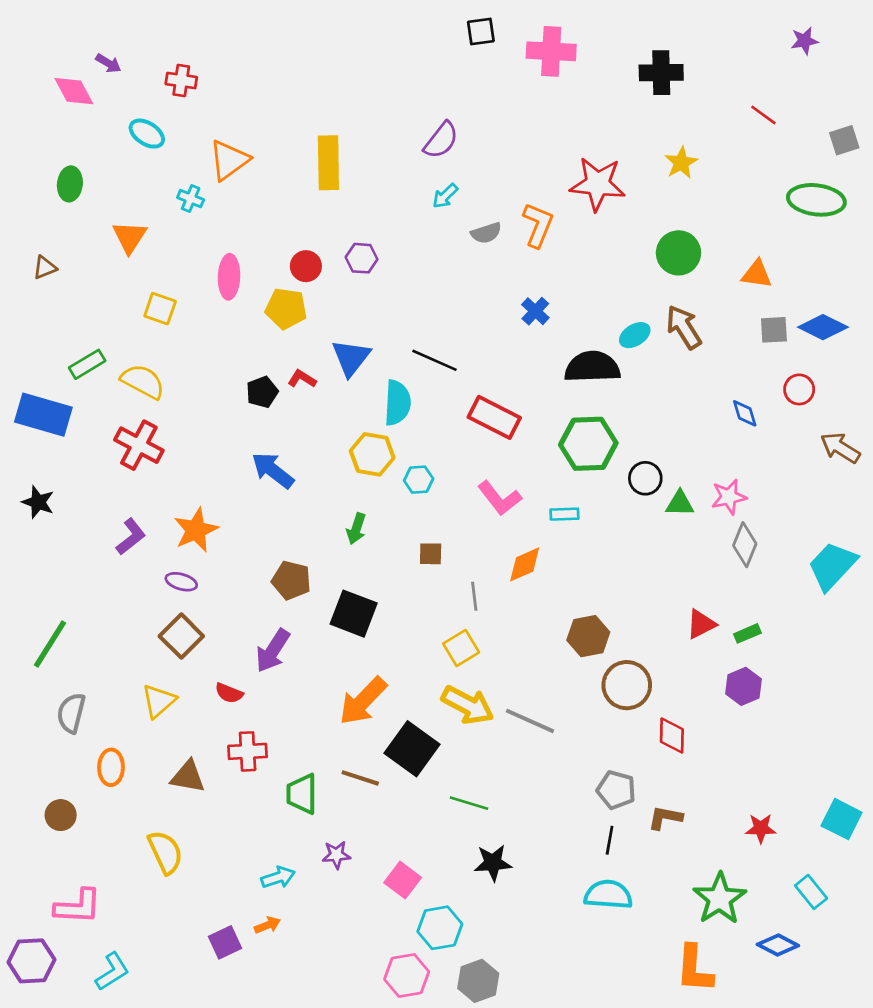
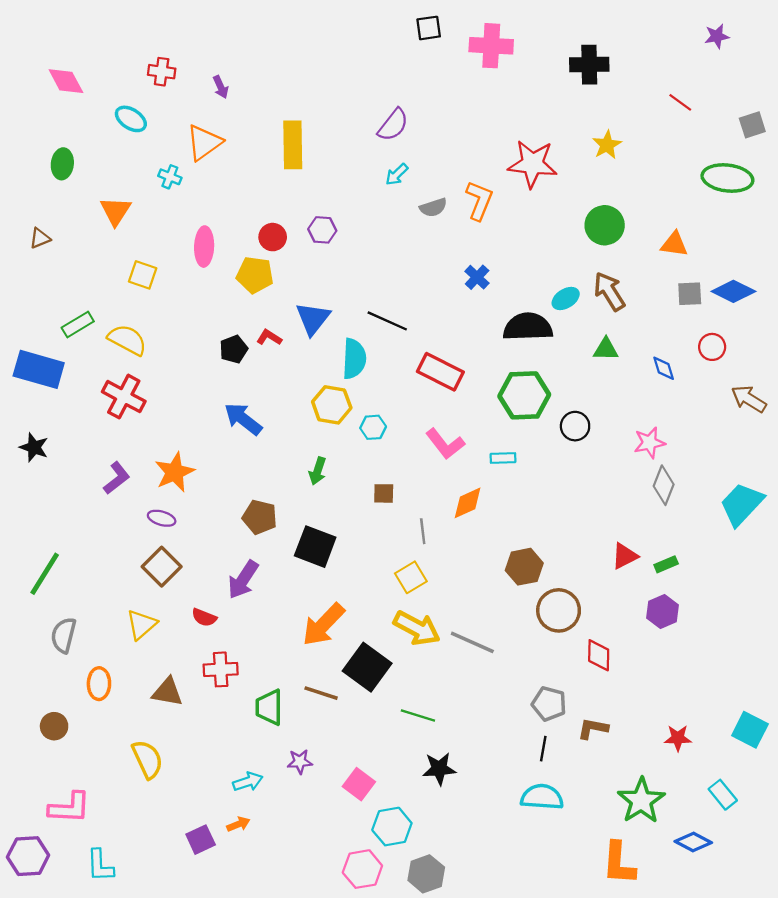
purple arrow: (108, 63) -> (221, 87), moved, turned 35
green triangle: (680, 503) -> (606, 349), moved
cyan L-shape: (112, 972) -> (100, 866), turned 120

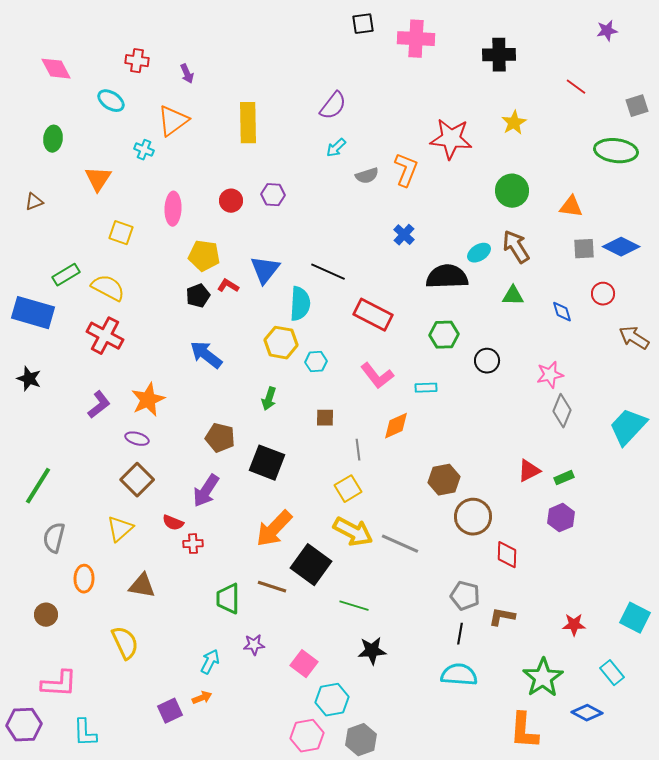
yellow pentagon: (255, 275) -> (204, 256), moved
green hexagon: (524, 395) -> (444, 335), size x0.7
red cross: (221, 669) -> (193, 544), moved, size x0.7
cyan arrow: (248, 782) -> (210, 662), turned -45

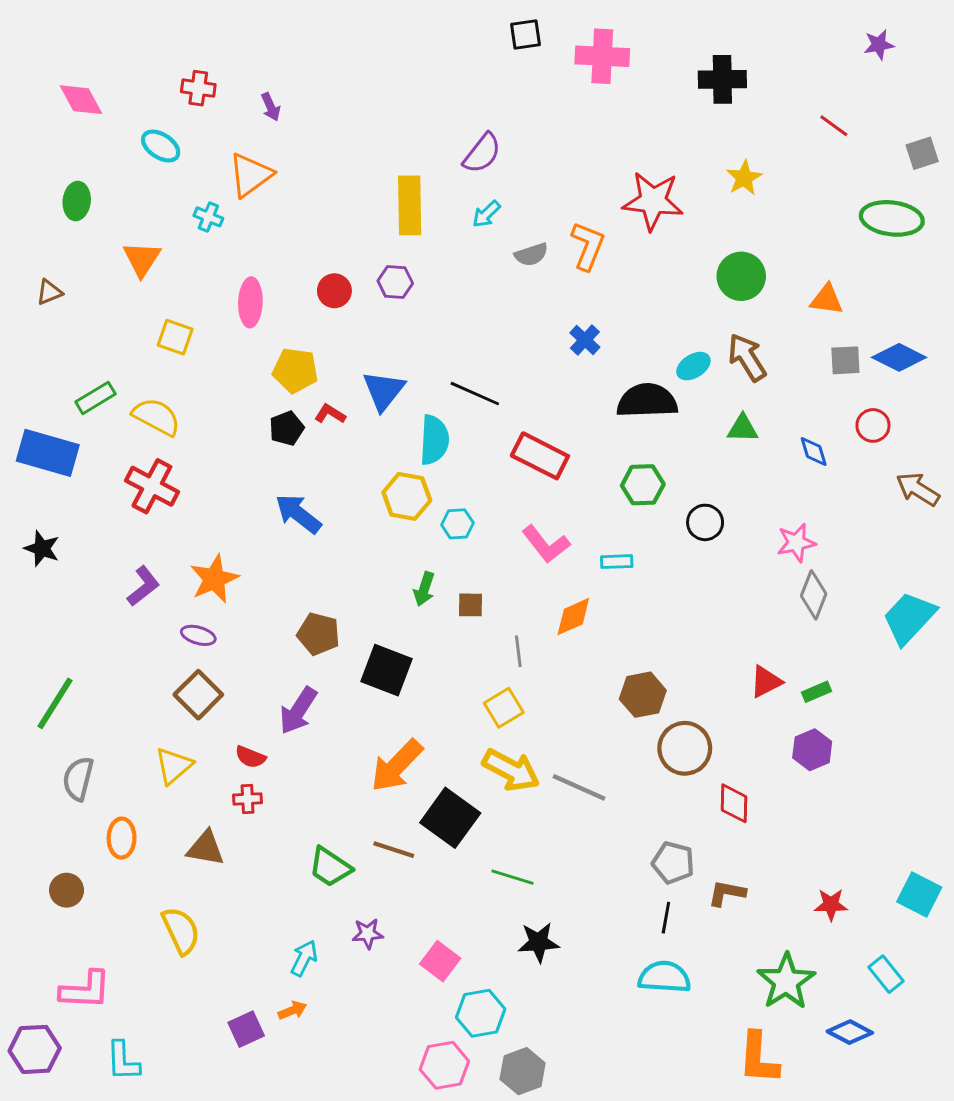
yellow rectangle: (248, 123) -> (410, 205), moved
green arrow: (269, 399) -> (424, 589), moved
red cross: (193, 544) -> (248, 799), moved
green trapezoid: (228, 599) -> (330, 867), turned -56

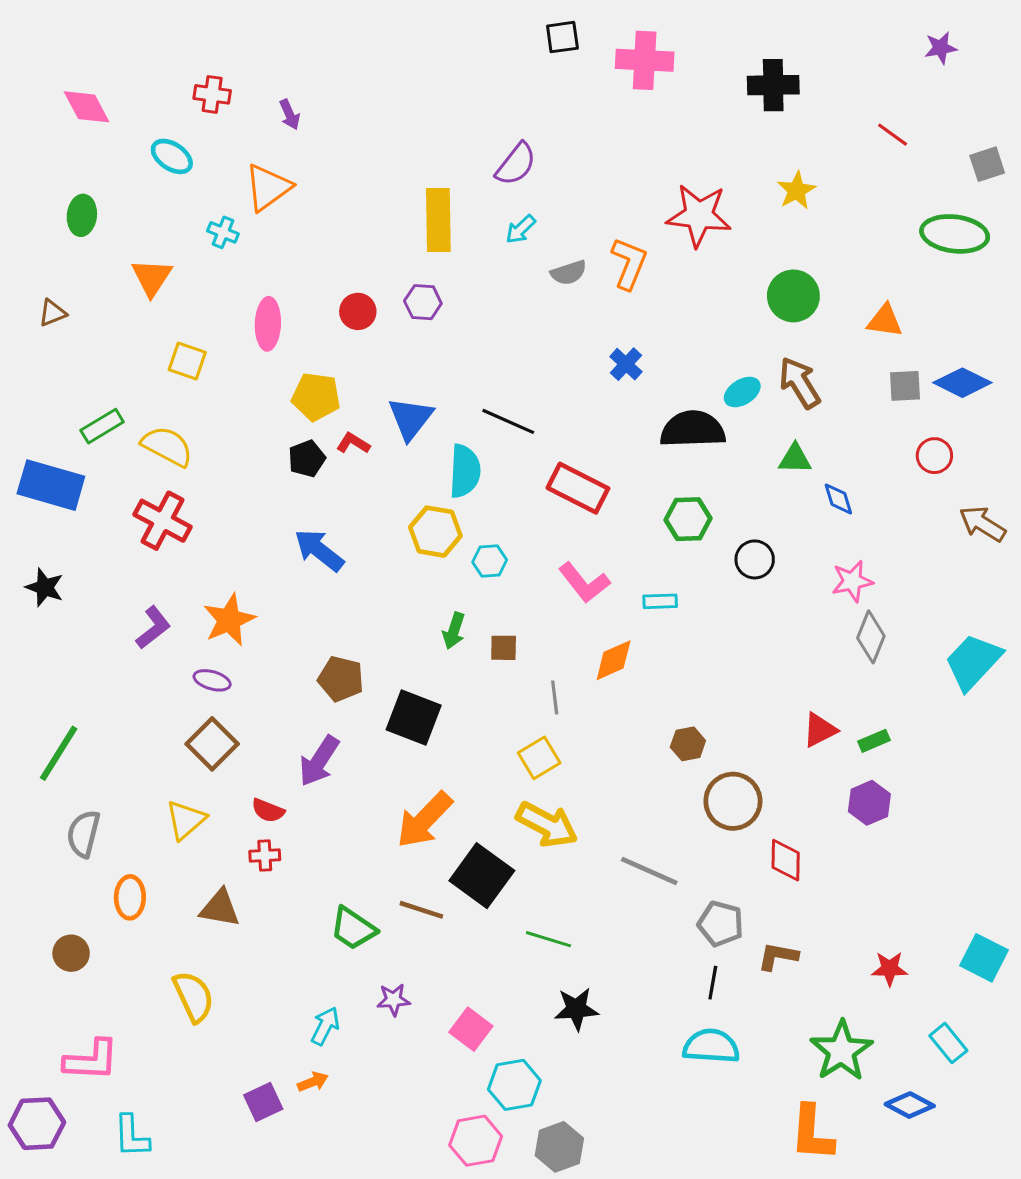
blue diamond: (814, 451) -> (838, 499), moved
brown hexagon: (643, 695) -> (688, 744), size x0.7
gray line: (579, 787) -> (649, 871), moved

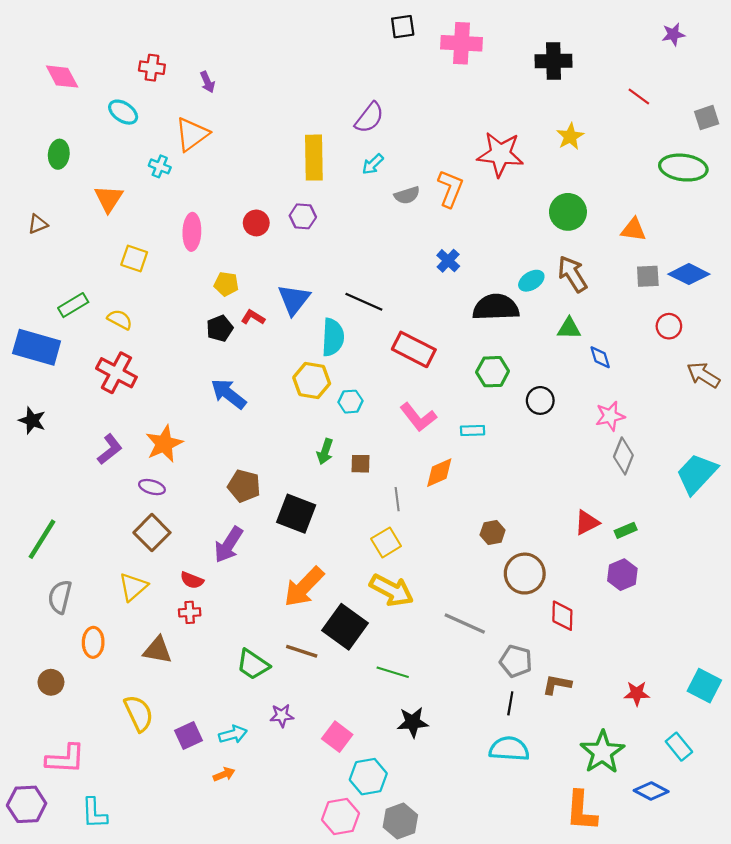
yellow pentagon: (316, 397) -> (226, 284), size x0.7
yellow semicircle: (167, 446) -> (120, 320), size x0.7
cyan arrow: (325, 1026) -> (233, 734), turned 48
purple square: (263, 1102) -> (189, 736), moved

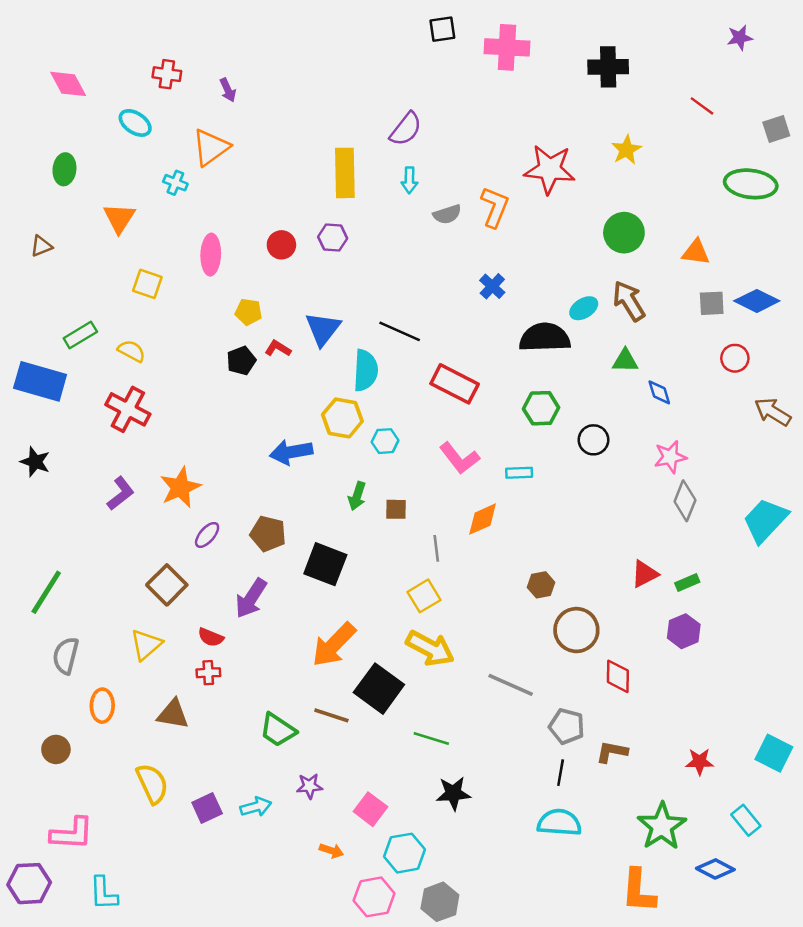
cyan arrow: (373, 164) -> (409, 180), turned -45
blue arrow: (228, 394) -> (291, 452), moved, turned -48
purple ellipse: (152, 487) -> (207, 535), moved, turned -65
orange arrow: (224, 774) -> (331, 851), moved, turned 40

